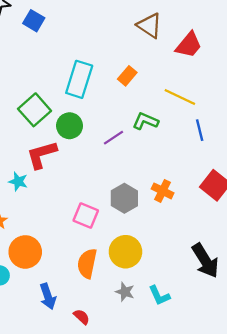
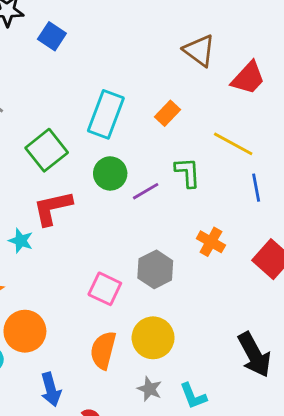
green L-shape: (145, 121) -> (188, 172), turned 60
green circle: (70, 126) -> (110, 173), moved
orange cross: (163, 191) -> (211, 242), moved

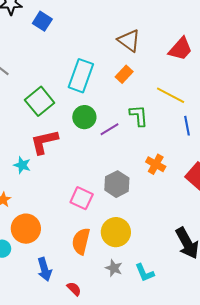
brown triangle: (199, 50) -> (129, 41), moved

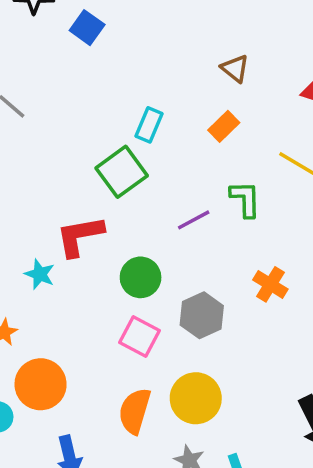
brown triangle: (129, 41) -> (235, 68), size x0.7
cyan rectangle: (81, 76) -> (149, 125), size x0.6
green square: (40, 101) -> (122, 172), moved
green circle: (84, 117) -> (141, 277), moved

